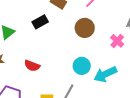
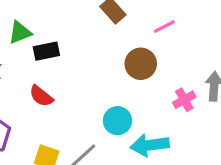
black rectangle: (40, 22) -> (46, 51), moved

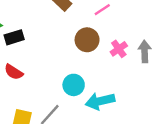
pink cross: (184, 100) -> (119, 49), moved

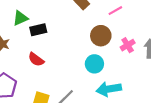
cyan circle: (74, 85) -> (94, 64), moved

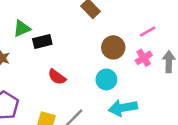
pink line: (115, 11) -> (148, 32), moved
red semicircle: (36, 59) -> (57, 77), moved

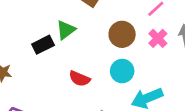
green triangle: (22, 28) -> (66, 30), moved
red semicircle: (57, 77) -> (79, 79), moved

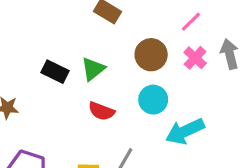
green triangle: (66, 30) -> (93, 69), moved
black rectangle: (43, 45) -> (55, 72), turned 55

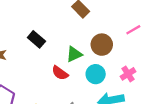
pink cross: (195, 58) -> (128, 74), moved
green triangle: (93, 69) -> (74, 54), moved

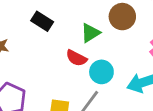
cyan circle: (96, 74) -> (101, 72), moved

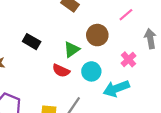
cyan circle: (101, 72) -> (91, 71), moved

